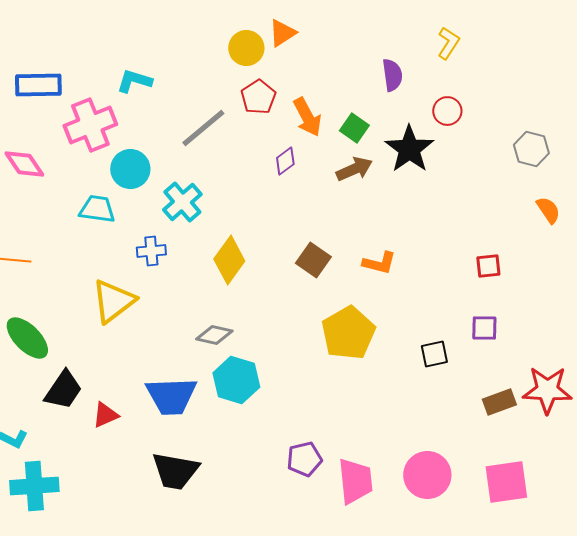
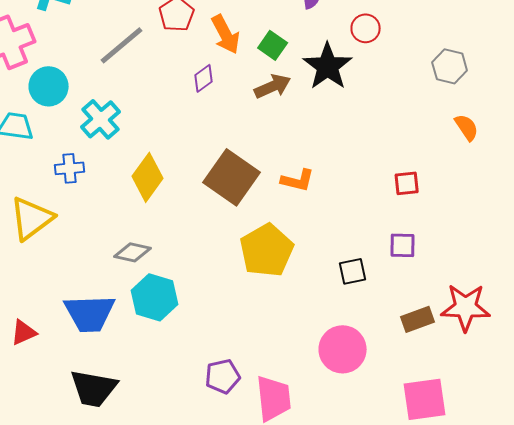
brown square: (313, 260) -> (232, 177), size x1.6
pink circle: (427, 475) -> (343, 349), moved

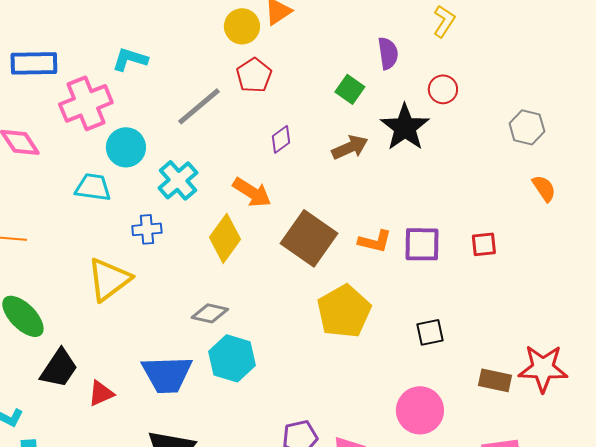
orange arrow: (226, 34) -> (252, 192), moved, turned -30
green square: (273, 45) -> (350, 89), moved
purple square: (403, 245) -> (422, 244), moved, size x1.4
brown rectangle: (418, 319) -> (495, 380), turned 32

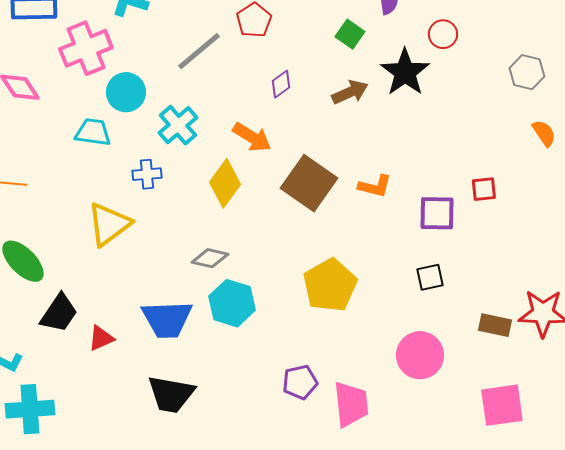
purple square: (422, 244) -> (437, 213), moved
yellow pentagon: (344, 311) -> (330, 285), moved

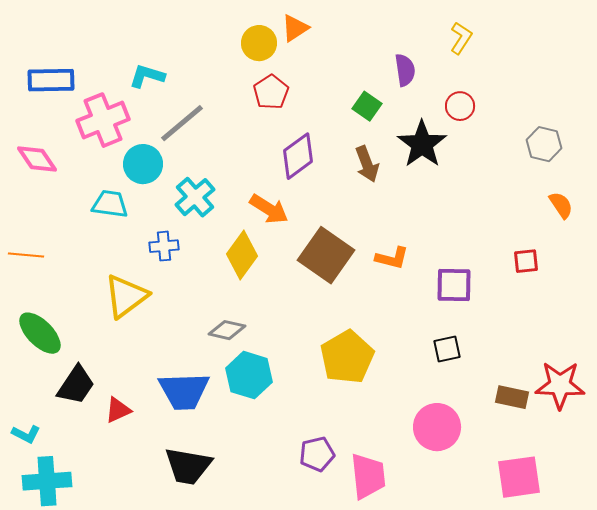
gray line: (199, 51) -> (182, 123), moved
purple diamond: (281, 84) -> (298, 156), size x1.6
brown arrow: (350, 92) -> (367, 164), turned 93
red square: (484, 189) -> (526, 261), moved

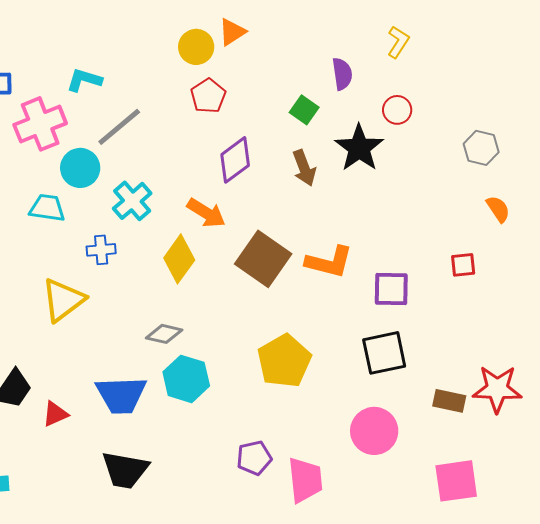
orange L-shape: (392, 258) -> (329, 262), size x1.4
black square: (447, 349) -> (384, 353), size x1.6

